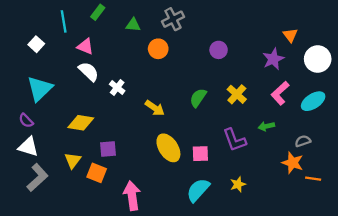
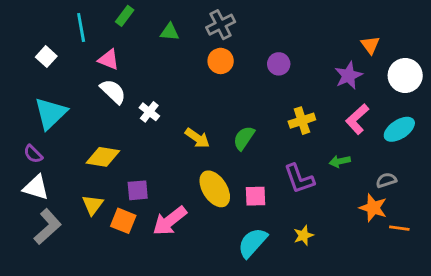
orange circle: (158, 49) -> (221, 61), moved
yellow cross: (237, 94) -> (302, 121), turned 30
green semicircle: (198, 98) -> (244, 138), moved
pink arrow: (132, 196) -> (170, 221), moved, turned -120

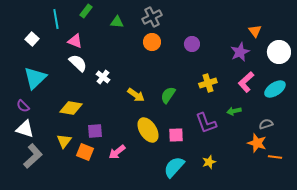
pink arrow: (170, 221) -> (117, 152), size x0.7

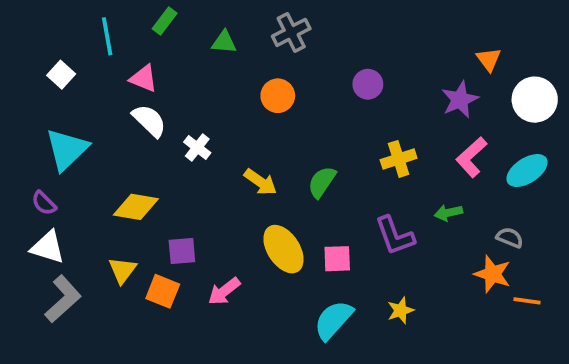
orange circle: (152, 42) -> (278, 96), moved
gray semicircle: (266, 124) -> (510, 238), turned 40

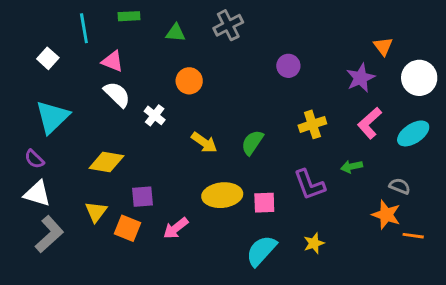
green rectangle: (165, 21) -> (129, 16), turned 50
orange circle: (278, 96) -> (189, 81), moved
yellow ellipse: (284, 249) -> (222, 195), turned -63

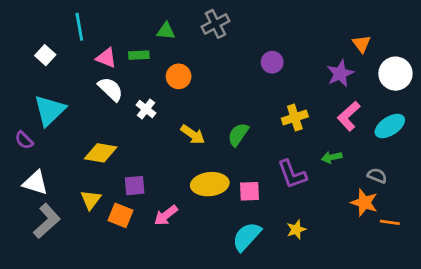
green rectangle: (129, 16) -> (139, 55), moved
purple semicircle: (34, 159) -> (24, 140), moved

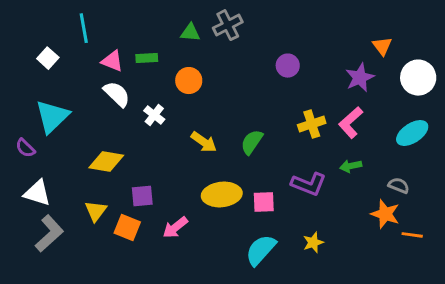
green triangle: (166, 31) -> (190, 33), moved
pink L-shape: (349, 116) -> (351, 123), moved
purple L-shape: (292, 174) -> (309, 184), turned -48

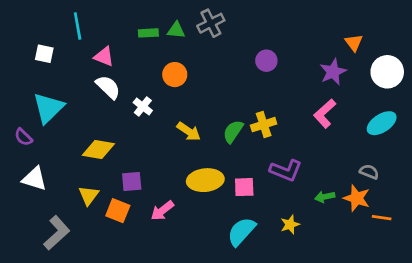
white square: (48, 58) -> (44, 54), turned -30
green rectangle: (147, 58) -> (148, 33), moved
yellow cross: (312, 124) -> (264, 125), moved
green arrow: (351, 166) -> (325, 197), moved
gray L-shape: (49, 233) -> (57, 233), moved

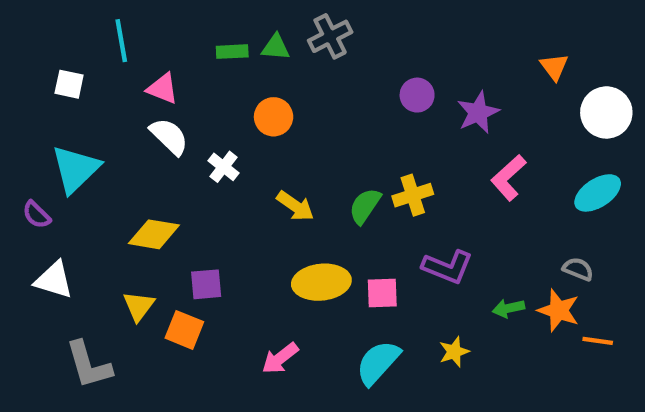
purple star: (333, 72) -> (478, 112), moved
pink arrow: (162, 211) -> (280, 358), moved
gray L-shape: (57, 233) -> (89, 365), turned 116

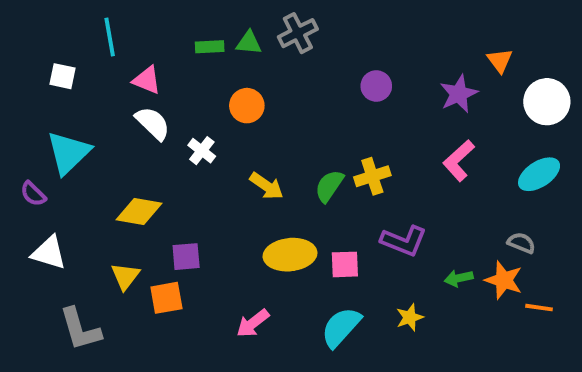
purple star: (478, 112) -> (459, 94), moved
orange square: (184, 330) -> (166, 298), turned -32

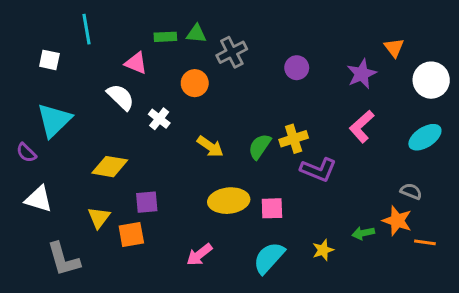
gray cross: (298, 33) -> (232, 52), moved
pink triangle: (147, 80) -> (136, 63), moved
purple L-shape: (404, 241) -> (318, 170), moved
green arrow: (459, 278) -> (363, 233), moved

